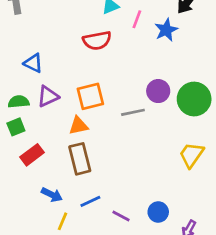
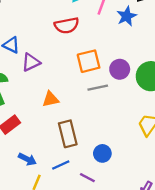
purple triangle: (48, 96) -> (31, 62), moved
orange square: (90, 96) -> (89, 61), moved
brown rectangle: (80, 159) -> (68, 134), moved
blue circle: (158, 212) -> (102, 153), moved

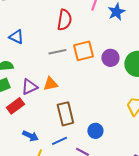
red semicircle: (67, 25) -> (64, 20), turned -70
purple triangle: (31, 62) -> (29, 87), moved
gray line: (98, 88) -> (57, 52), moved

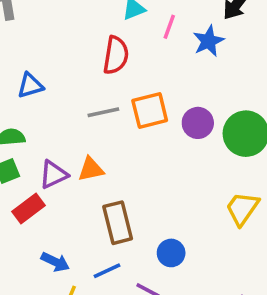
blue triangle: (16, 37) -> (30, 86), turned -42

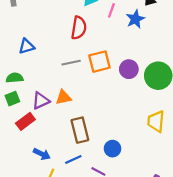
yellow trapezoid: (242, 208) -> (156, 121), turned -30

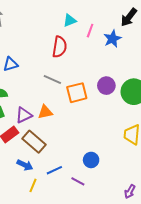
orange square: (99, 62) -> (77, 93), moved
gray line: (71, 63) -> (52, 79), turned 36
brown rectangle: (80, 130) -> (34, 142), moved, turned -35

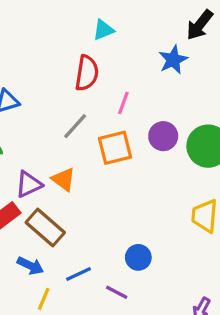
pink line: (90, 31) -> (123, 103), moved
gray line: (52, 79) -> (75, 126), turned -72
orange triangle: (45, 112) -> (64, 179), turned 49

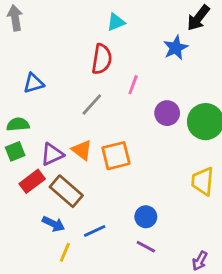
orange square: (115, 148) -> (116, 156), moved
purple line: (117, 292) -> (146, 247), moved

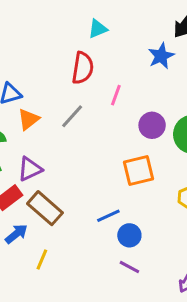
orange triangle: (82, 150) -> (28, 119), moved, turned 45
orange square: (116, 156) -> (138, 171), moved
blue arrow: (53, 224) -> (16, 234), moved, turned -65
blue line: (95, 231) -> (108, 216), moved
yellow line: (65, 252) -> (42, 259), moved

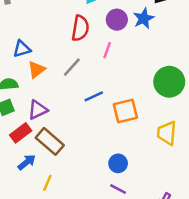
purple circle: (152, 125) -> (117, 20), moved
blue line: (108, 216) -> (94, 96), moved

